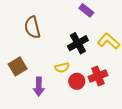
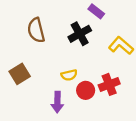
black cross: (78, 43) -> (80, 34), moved
purple arrow: (39, 87) -> (57, 102), moved

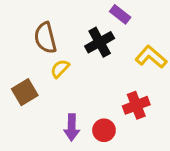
yellow semicircle: (69, 75) -> (60, 69), moved, turned 147
red circle: (86, 90) -> (104, 130), moved

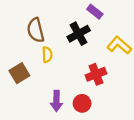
yellow semicircle: (60, 69) -> (47, 55), turned 133
red cross: (136, 105) -> (96, 74), moved

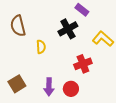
brown semicircle: (36, 30) -> (18, 26), moved
brown square: (19, 73) -> (17, 84), moved

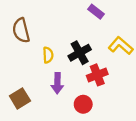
black cross: (68, 29) -> (80, 53), moved
purple arrow: (49, 87) -> (57, 83), moved

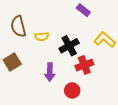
yellow semicircle: (48, 55) -> (42, 37), moved, turned 88
brown square: (20, 98) -> (12, 62), moved

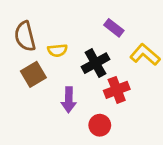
purple rectangle: (83, 10) -> (114, 28), moved
brown square: (12, 62) -> (33, 74), moved

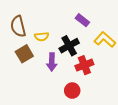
purple arrow: (69, 100) -> (52, 62), moved

